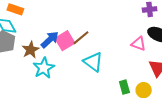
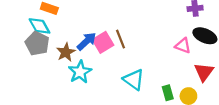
brown line: (81, 38) -> (121, 39), turned -72
cyan triangle: (93, 62) -> (134, 80), moved

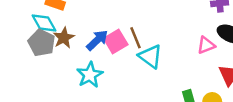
pink triangle: (183, 46) -> (206, 45), turned -42
brown star: (66, 52) -> (64, 38), moved
cyan triangle: (134, 80) -> (150, 56), moved

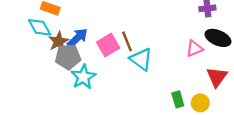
blue arrow: (97, 40) -> (77, 38), moved
gray pentagon: (42, 43) -> (68, 57), moved, turned -30

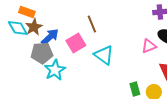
brown star: (59, 41) -> (34, 27), moved
brown line: (127, 41) -> (92, 24), moved

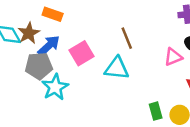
orange rectangle: (27, 12) -> (53, 14), moved
brown line: (92, 24) -> (127, 38), moved
cyan triangle: (104, 55) -> (117, 68), turned -30

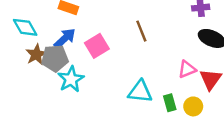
brown star: (29, 33) -> (36, 55), moved
pink triangle: (173, 57) -> (187, 69), moved
cyan triangle: (117, 68) -> (140, 92), moved

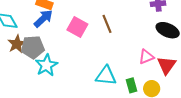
blue arrow: (65, 38) -> (43, 19), moved
pink square: (97, 46) -> (77, 27), moved, turned -30

